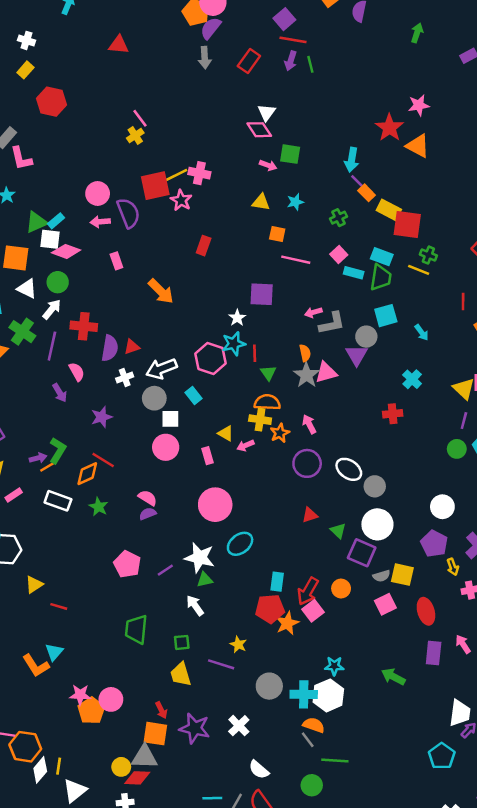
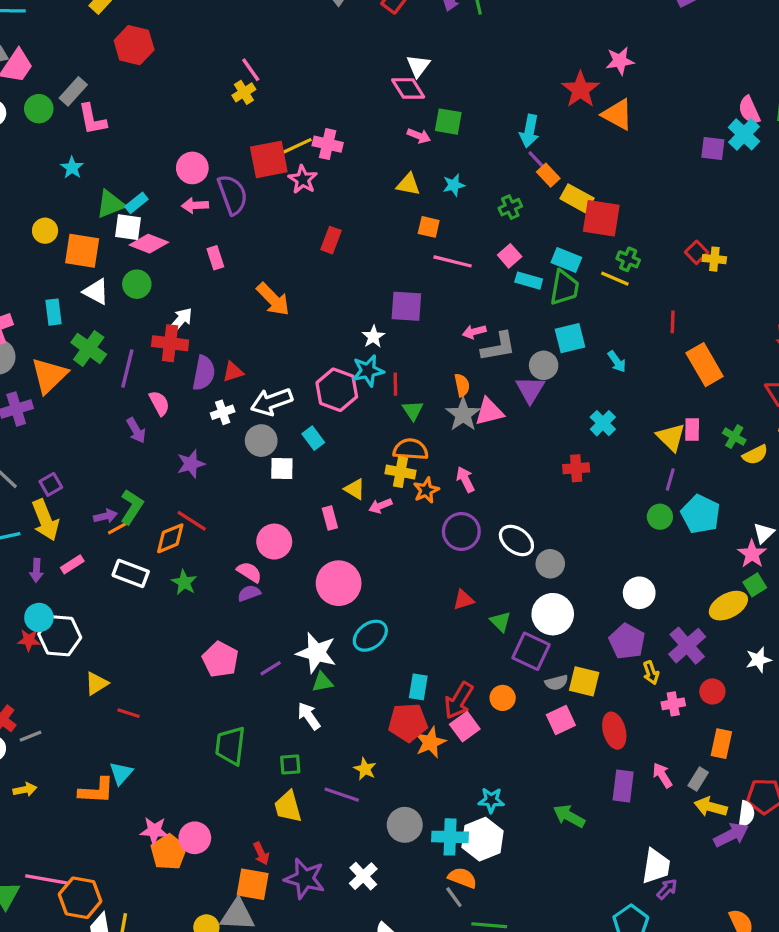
white arrow: (52, 309) -> (180, 321), moved
pink circle: (166, 447) -> (274, 542), moved
orange L-shape: (36, 666) -> (96, 791), turned -56

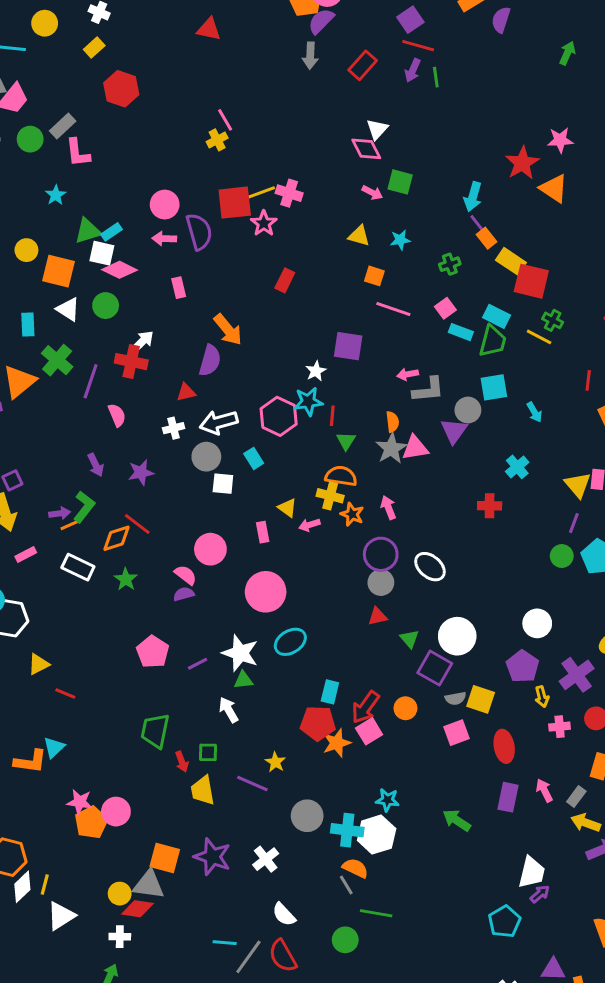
purple semicircle: (204, 373) -> (210, 361), moved
purple arrow: (136, 430) -> (96, 465), moved
orange star: (426, 490) -> (352, 514), turned -30
gray circle: (550, 564) -> (381, 583), moved
red arrow: (261, 853) -> (182, 762), moved

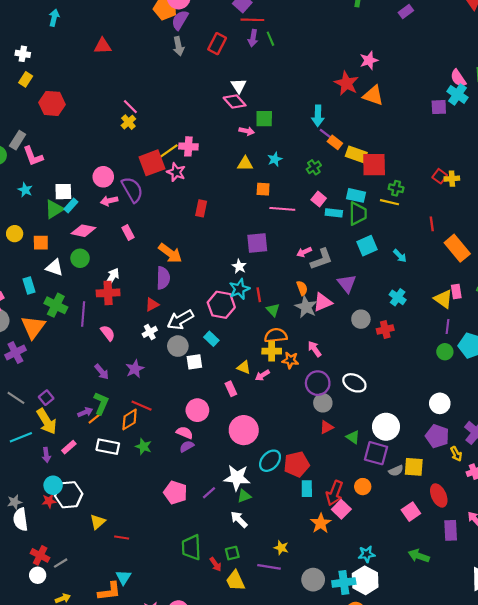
white square: (102, 253) -> (63, 192), moved
orange square: (59, 271) -> (41, 243), size x0.7
gray circle: (468, 410) -> (361, 319), moved
red pentagon: (318, 723) -> (297, 464), moved
pink square: (456, 733) -> (411, 512), moved

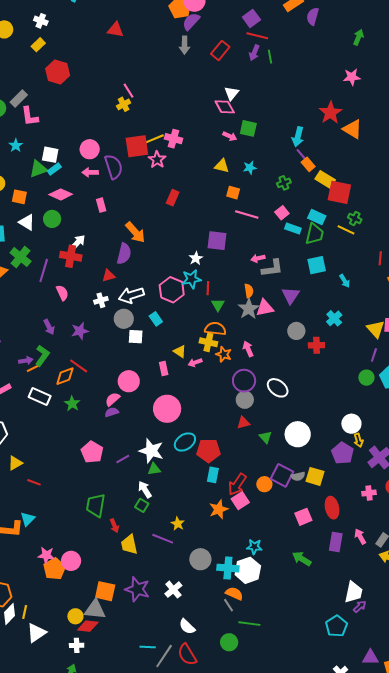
pink star: (369, 60) -> (352, 77), moved
pink semicircle: (185, 433) -> (113, 399), turned -77
purple square: (376, 453) -> (282, 475), moved
yellow arrow: (456, 454) -> (358, 440), moved
green square: (232, 553) -> (142, 505), moved, turned 32

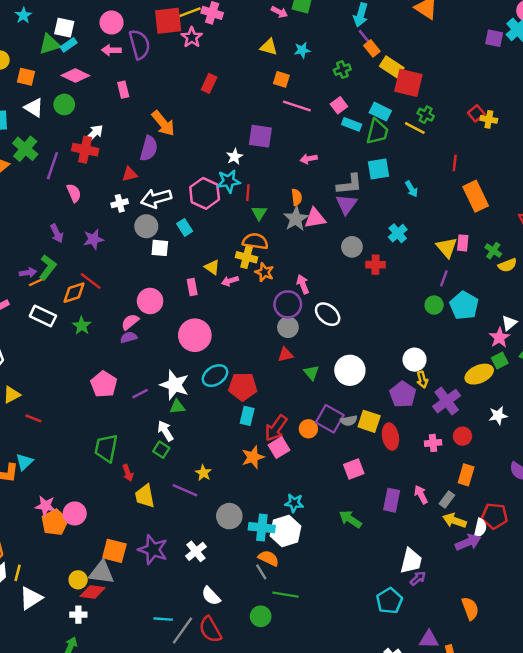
gray L-shape: (272, 268) -> (349, 184), moved
pink arrow: (248, 349) -> (303, 284), moved
red ellipse: (332, 508) -> (390, 437), moved

